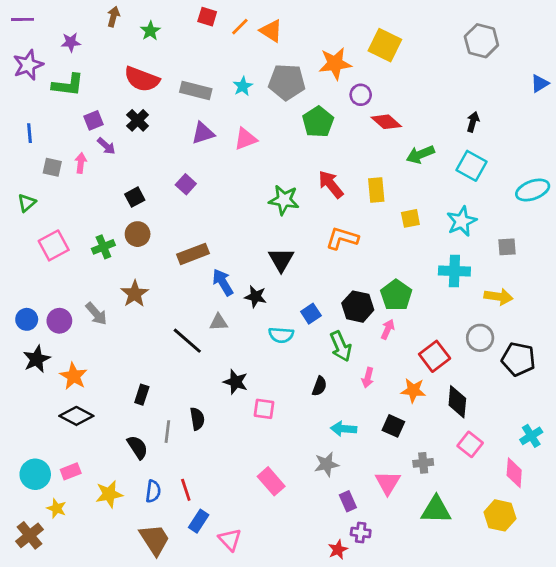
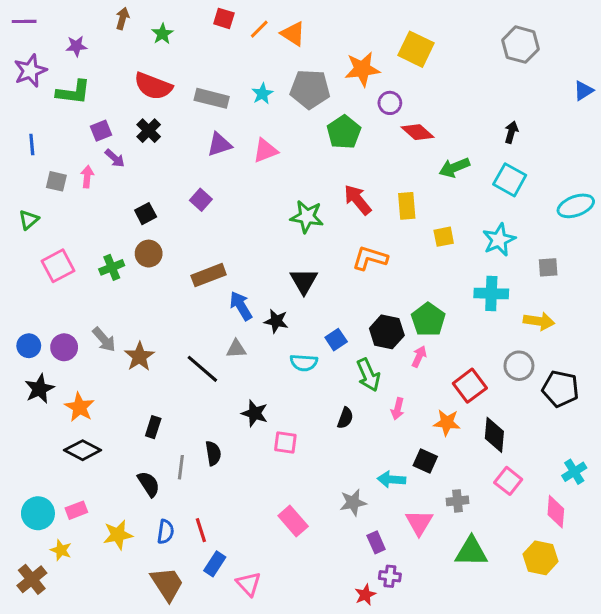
brown star: (135, 294) -> (139, 356), moved
cyan arrow: (344, 429) -> (391, 479), moved

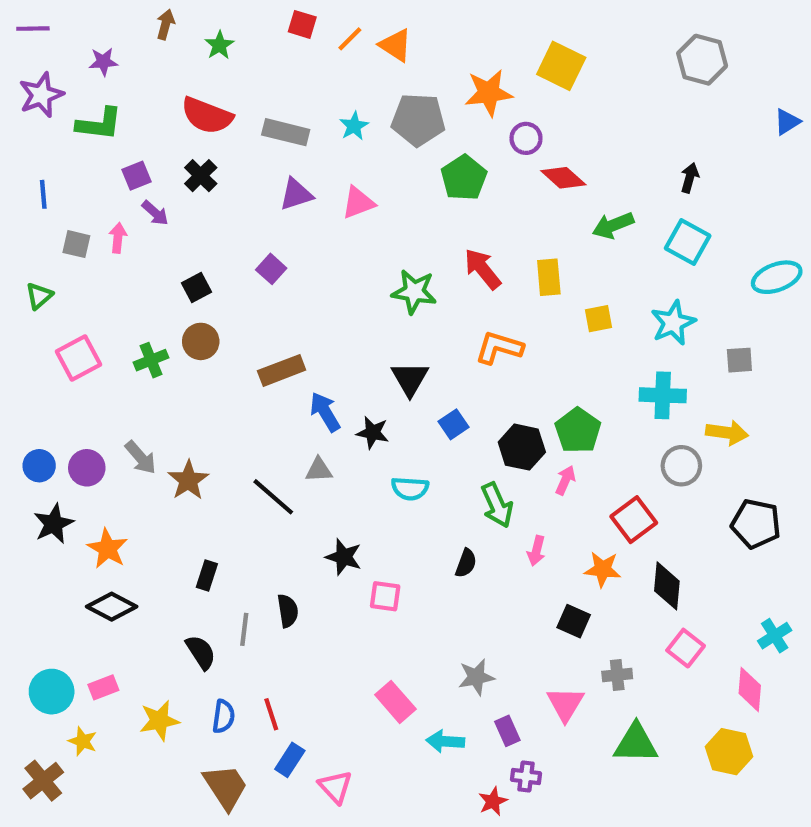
blue square: (336, 340) -> (453, 424), moved
gray circle: (519, 366) -> (681, 466), moved
cyan arrow: (391, 479) -> (445, 741), moved

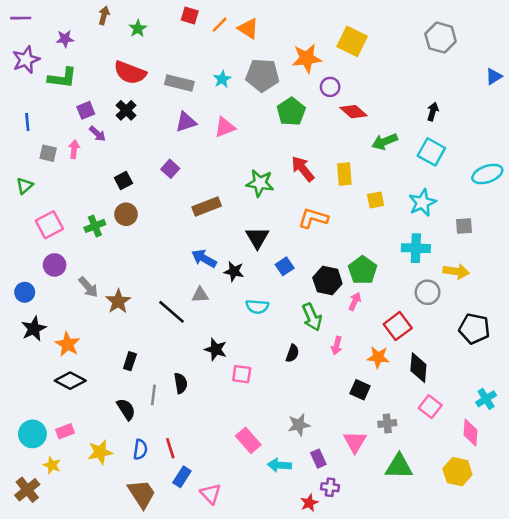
brown rectangle: (282, 370) -> (207, 206), moved
blue arrow: (325, 412) -> (204, 258), turned -30
purple circle: (87, 468) -> (55, 265), moved

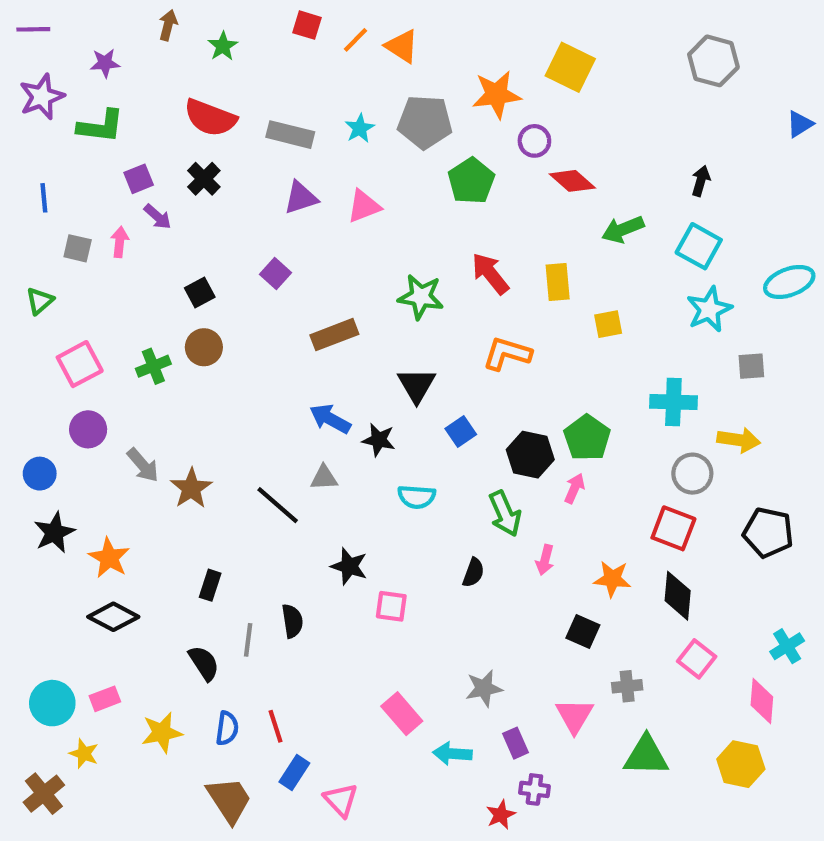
cyan star: (422, 203) -> (709, 309), moved
red square: (398, 326) -> (673, 528), moved, turned -32

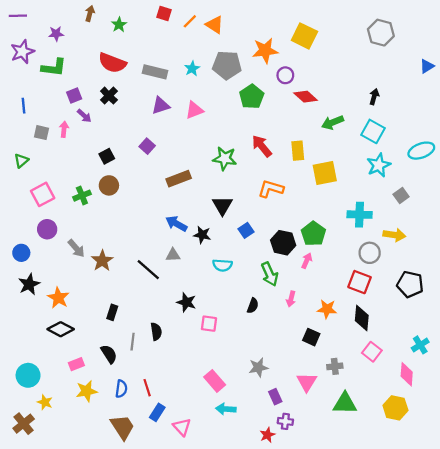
yellow square: (608, 324) -> (325, 173), size x1.6
gray square: (751, 366) -> (401, 196), turned -32
pink rectangle: (105, 699) -> (76, 364), moved
cyan arrow: (452, 754) -> (226, 409), moved

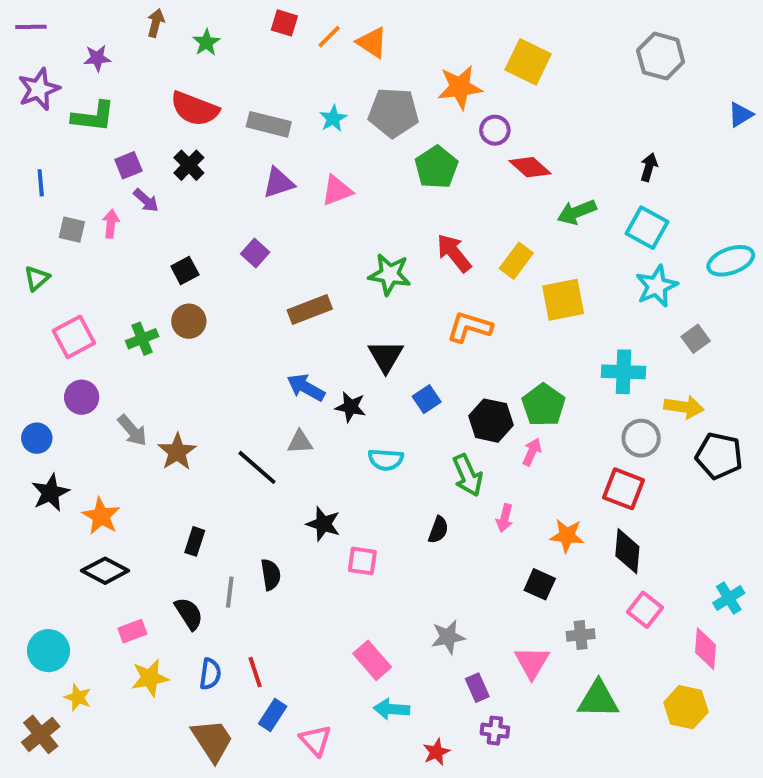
yellow rectangle: (298, 151) -> (516, 261), turned 42
black pentagon: (410, 284) -> (719, 456), moved
red star: (267, 435) -> (436, 752), moved

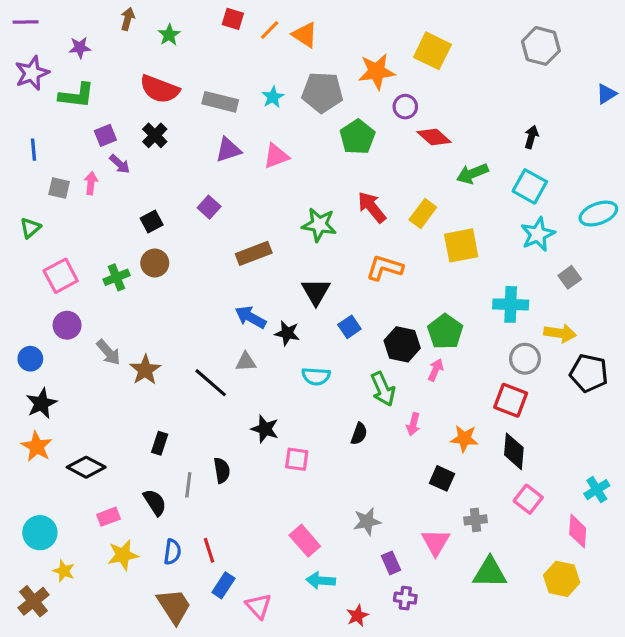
orange star: (101, 516) -> (37, 446), moved

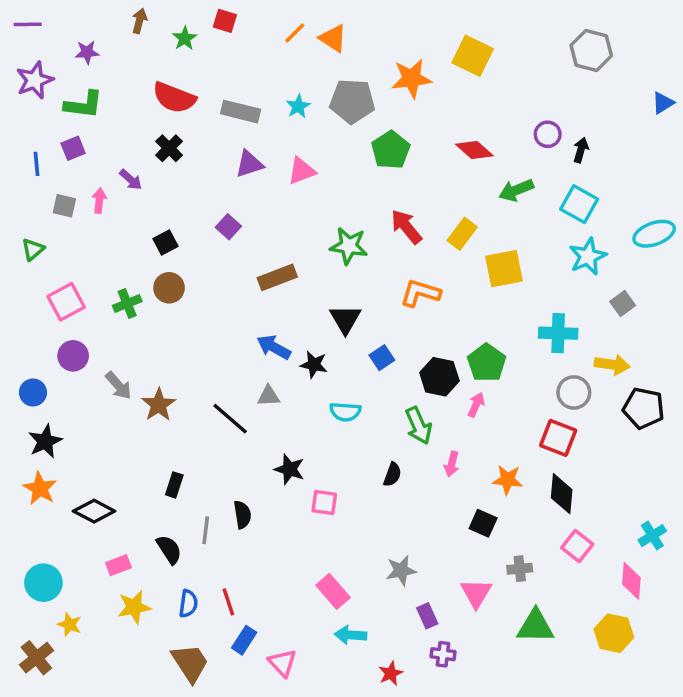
red square: (233, 19) -> (225, 21), moved
purple circle: (405, 107) -> (548, 134), moved
purple square: (105, 135) -> (73, 148), moved

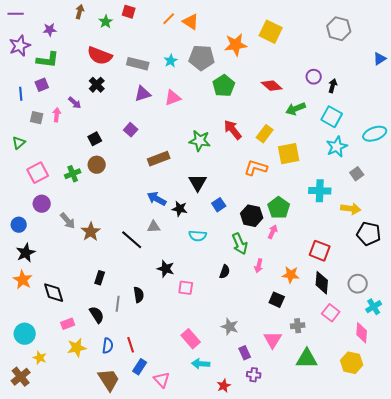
orange L-shape: (420, 293) -> (256, 168), moved
gray circle: (574, 392) -> (358, 284), moved
black diamond: (94, 511) -> (54, 293), turned 45
gray star: (401, 570) -> (230, 327), turned 30

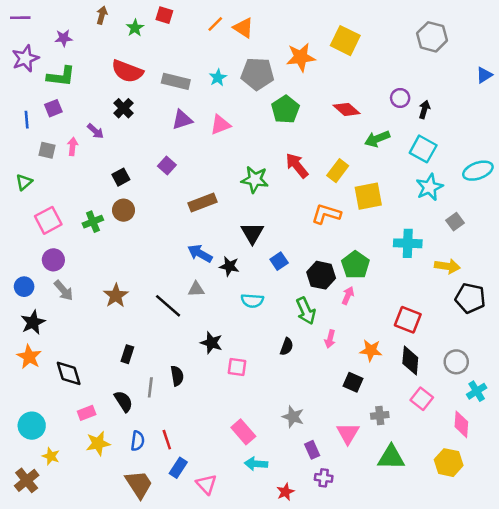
gray arrow: (68, 221) -> (64, 290), moved

